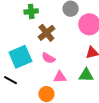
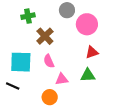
cyan square: (20, 57) -> (21, 62), turned 30
pink semicircle: (48, 58) -> (49, 61), turned 40

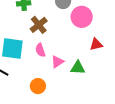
red triangle: (92, 52) -> (96, 44), moved
pink triangle: (62, 79) -> (57, 62), moved, turned -32

